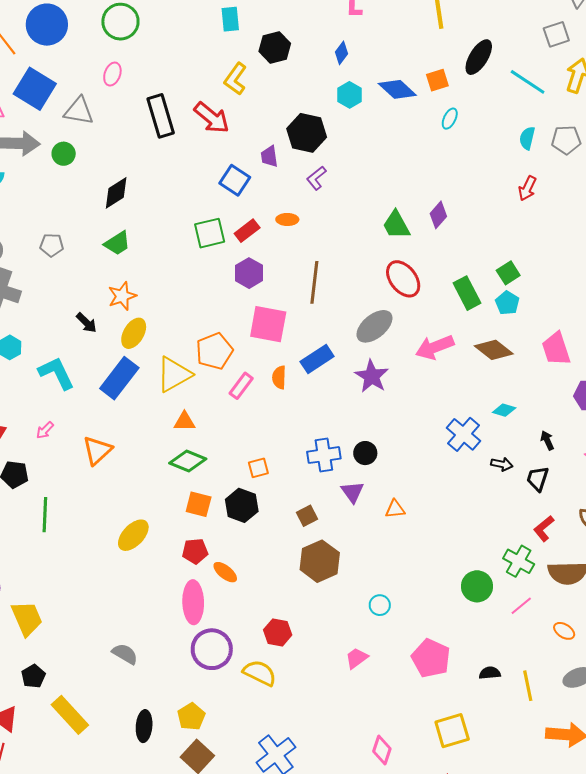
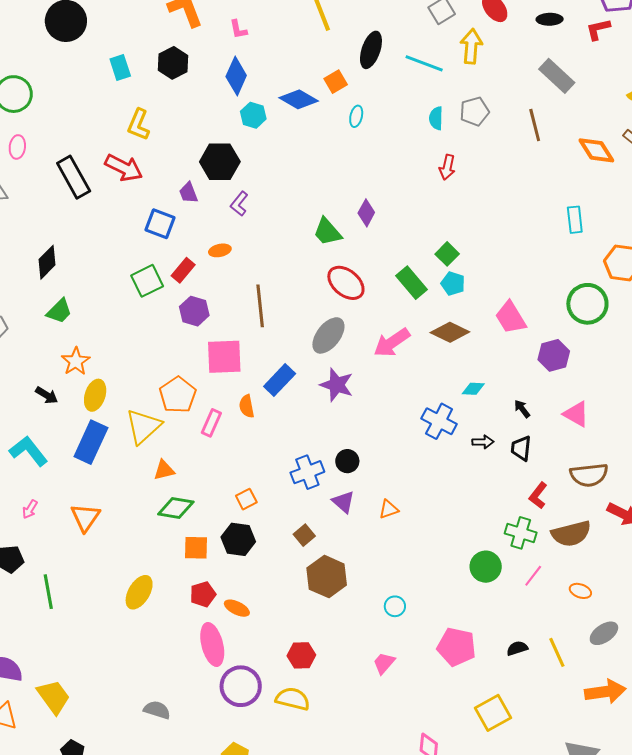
black hexagon: (275, 47) -> (173, 63), moved
blue diamond: (342, 53) -> (236, 76), size x1.6

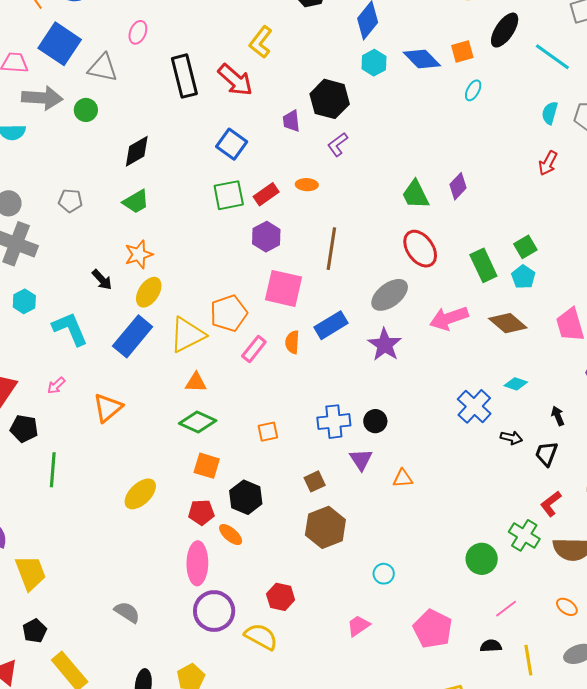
blue square: (160, 224) -> (232, 144), moved
black hexagon: (238, 539) -> (246, 497), moved
pink line: (533, 576) -> (506, 609), moved

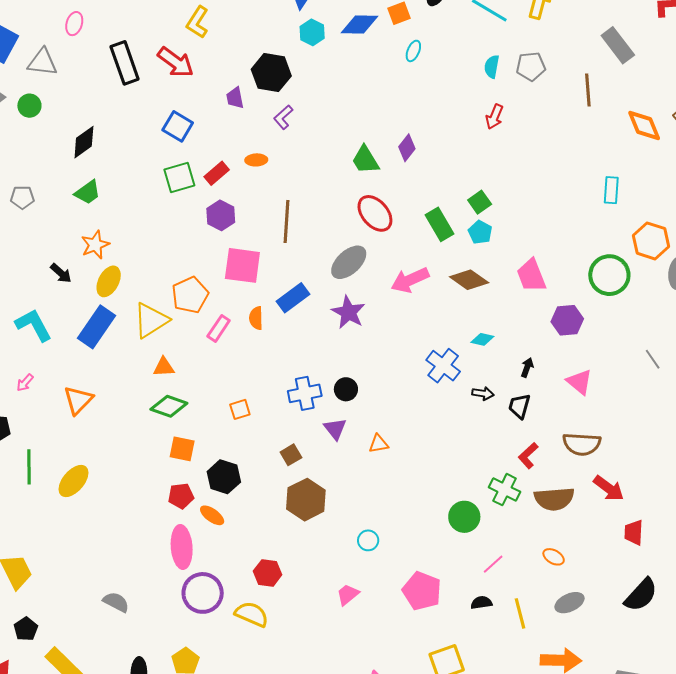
blue diamond: (422, 59) -> (360, 25), turned -39
black arrow: (558, 416) -> (527, 367), turned 48
yellow ellipse: (140, 494) -> (74, 481), moved

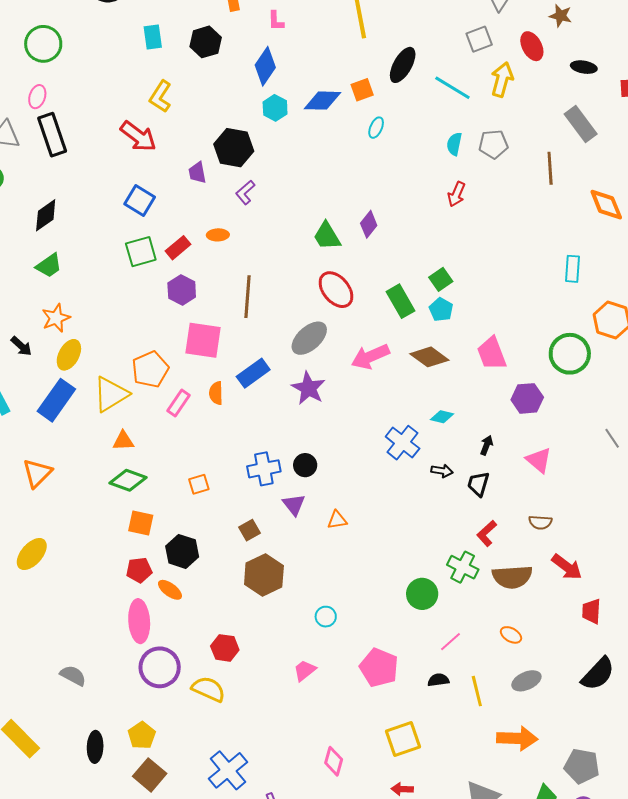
black rectangle: (125, 63) -> (52, 135), moved
brown semicircle: (582, 444) -> (540, 522), size x0.6

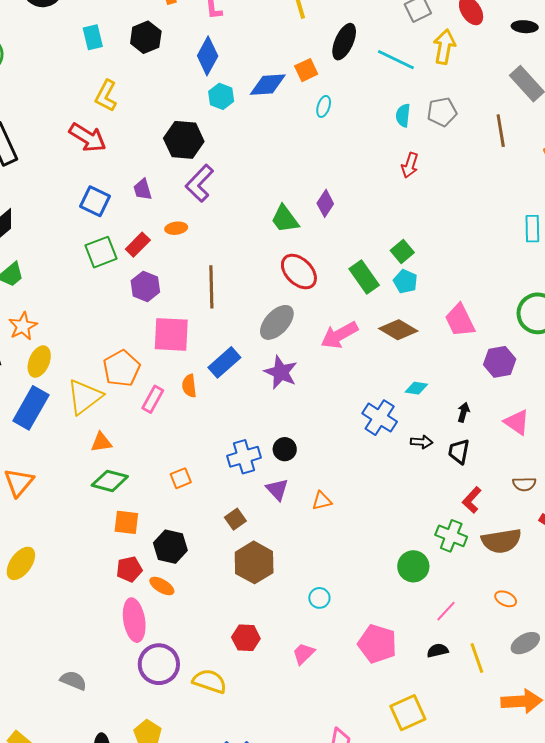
purple trapezoid: (197, 173) -> (143, 189), moved
purple L-shape: (245, 192) -> (199, 183), size x1.5
red hexagon: (225, 648) -> (246, 638), moved

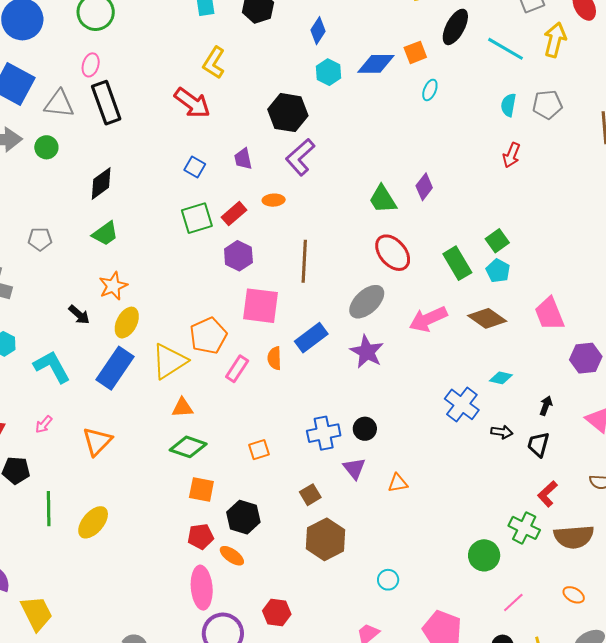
blue diamond: (208, 56) -> (318, 31), size x0.7
blue square: (95, 201) -> (195, 167), size x0.7
red hexagon: (246, 638) -> (277, 612), moved

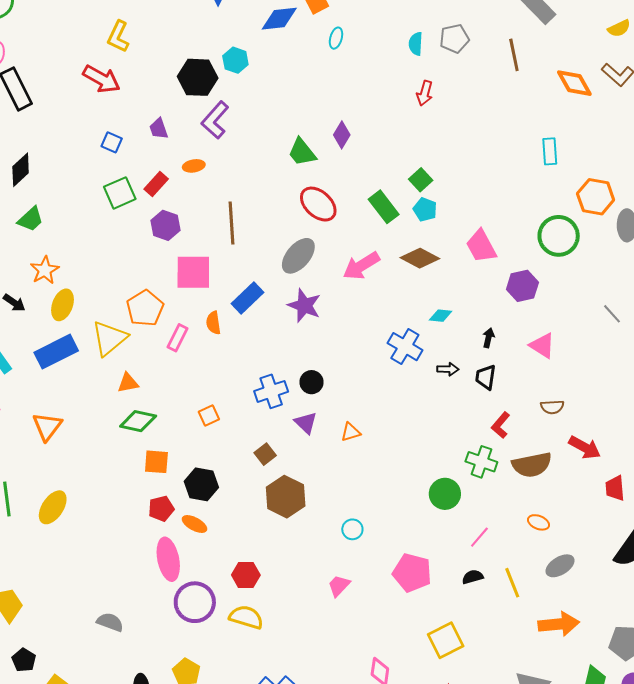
cyan hexagon: (329, 72) -> (235, 60), moved
blue rectangle: (115, 368) -> (56, 352), turned 36

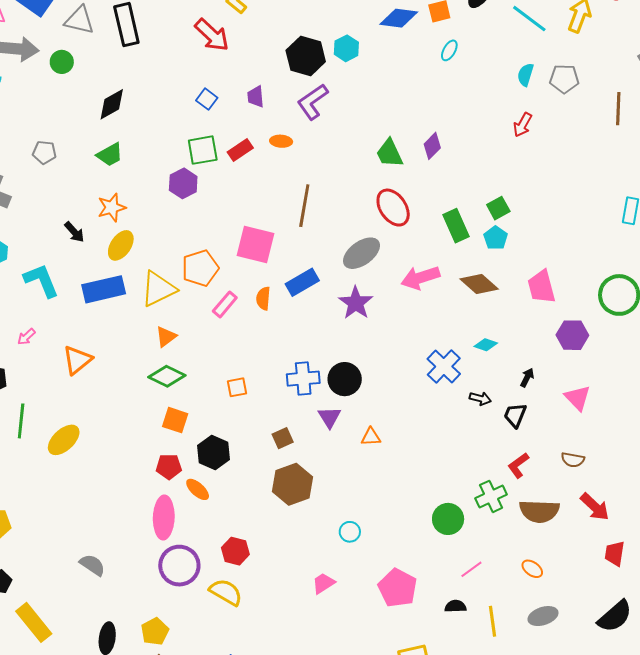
purple hexagon: (165, 225) -> (183, 183), moved
black circle: (312, 382) -> (345, 379), size x1.4
orange triangle: (128, 383) -> (166, 337), turned -40
green cross: (481, 462) -> (491, 496), turned 32

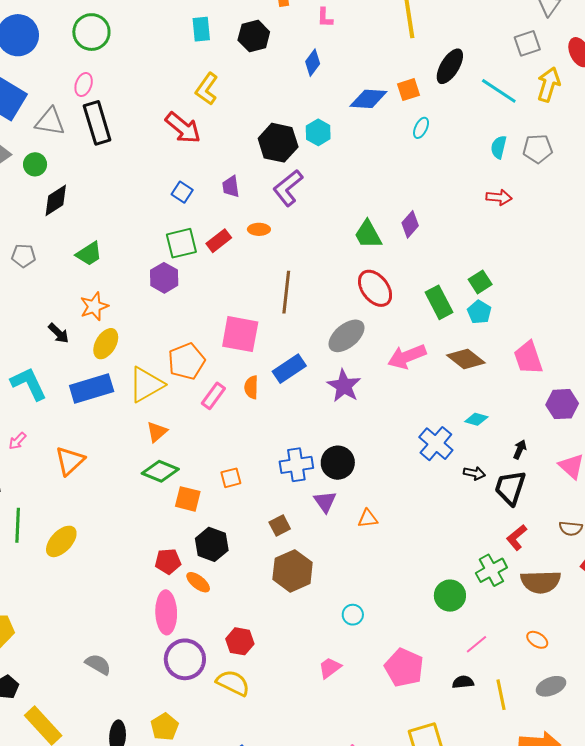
black diamond: (112, 104) -> (56, 200), moved
red arrow: (523, 125) -> (499, 197), turned -110
black trapezoid: (515, 415) -> (510, 488), size x1.4
orange square: (175, 420) -> (188, 499), moved

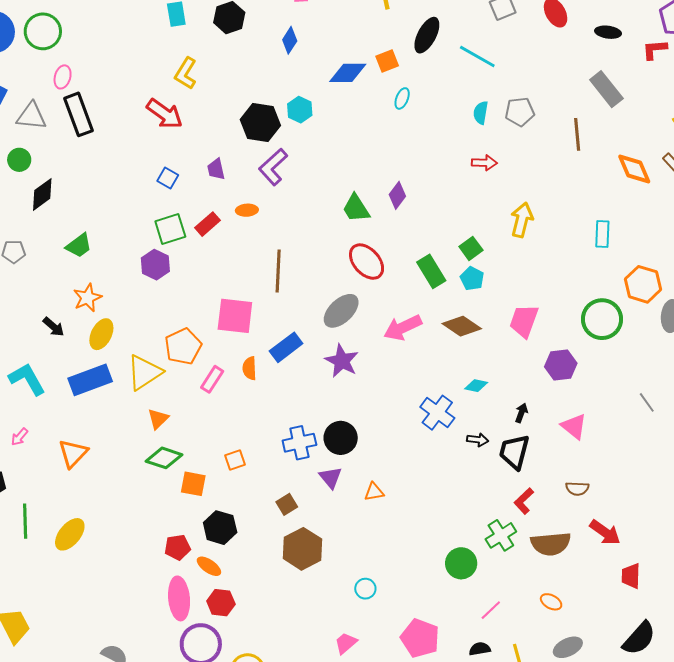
green circle: (91, 32) -> (43, 31), moved
yellow arrow: (549, 84) -> (522, 220), moved
pink trapezoid: (528, 358) -> (524, 321), turned 42
red hexagon: (240, 641) -> (221, 603), moved

